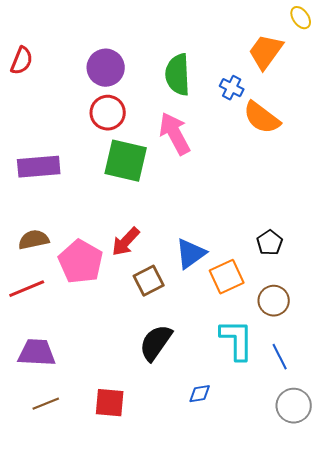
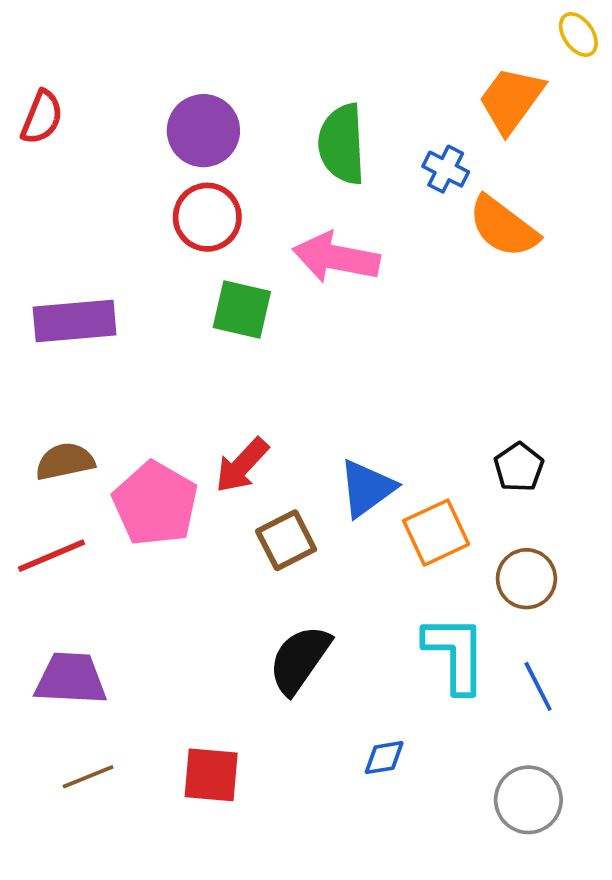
pink arrow: (175, 134) -> (336, 258), turned -51
green square: (126, 161) -> (242, 309), size x0.7
gray circle: (294, 406) -> (528, 800), moved

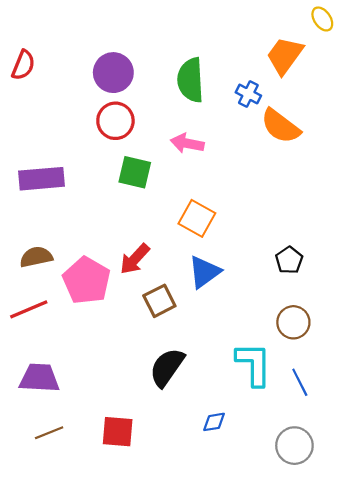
pink arrow: (336, 258) -> (187, 143), size x0.7
orange square: (436, 533) -> (197, 218), moved, turned -36

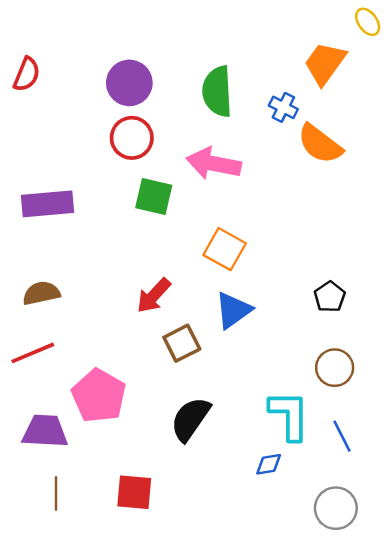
pink arrow: (187, 143) -> (214, 164), size x1.4
pink pentagon: (87, 280) -> (99, 396), moved
blue diamond: (214, 422) -> (269, 464), moved
brown line: (49, 433) -> (56, 494), turned -68

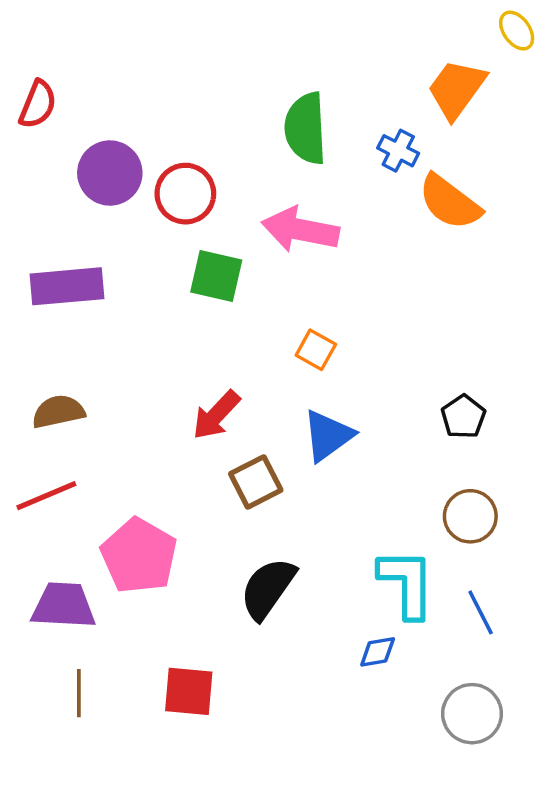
purple circle: (129, 83) -> (110, 173), moved
orange square: (225, 249) -> (316, 350), size x0.7

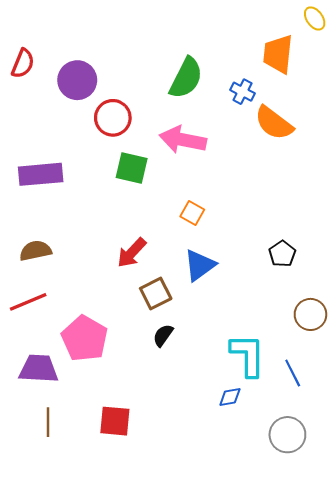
orange trapezoid: (457, 89) -> (278, 54), turned -30
green semicircle: (306, 128) -> (186, 78), turned -150
purple circle: (110, 173) -> (77, 80), moved
brown circle: (470, 516) -> (310, 314), moved
black semicircle: (268, 588) -> (163, 335), moved, size x0.6

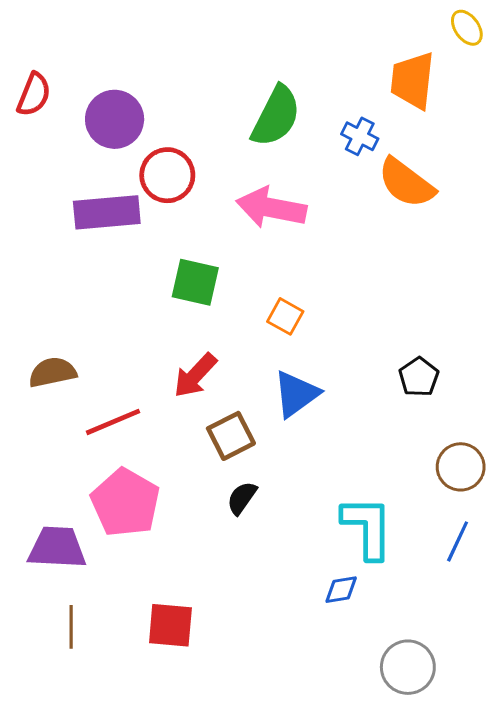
green square: (132, 168) -> (195, 282), moved
purple rectangle: (41, 174) -> (107, 212), moved
red line: (28, 302) -> (113, 422), moved
blue line: (293, 373) -> (458, 541), moved, turned 52
gray circle: (287, 435) -> (408, 667), moved

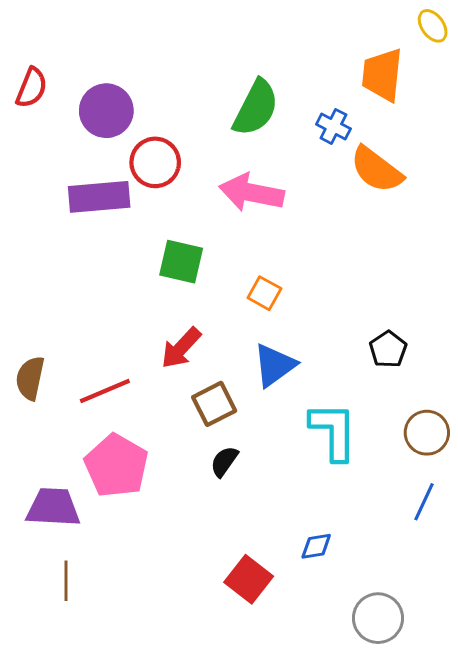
brown semicircle: (52, 372) -> (30, 378), moved, turned -66
cyan L-shape: (368, 527) -> (333, 431), moved
red square: (170, 625) -> (249, 579), moved, turned 33

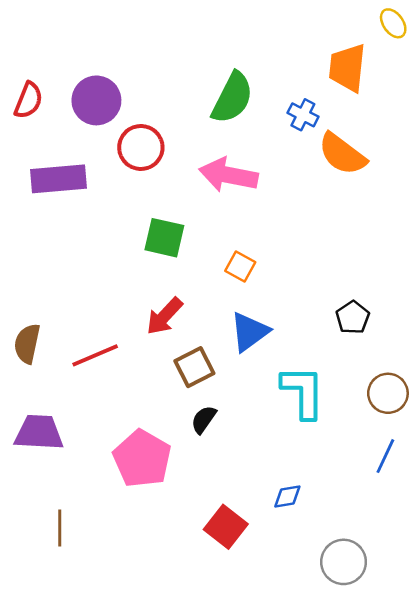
red semicircle: (32, 88) -> (28, 100), moved
purple rectangle: (99, 197) -> (58, 179), moved
pink pentagon: (116, 466) -> (142, 459), moved
purple trapezoid: (53, 507) -> (39, 433), moved

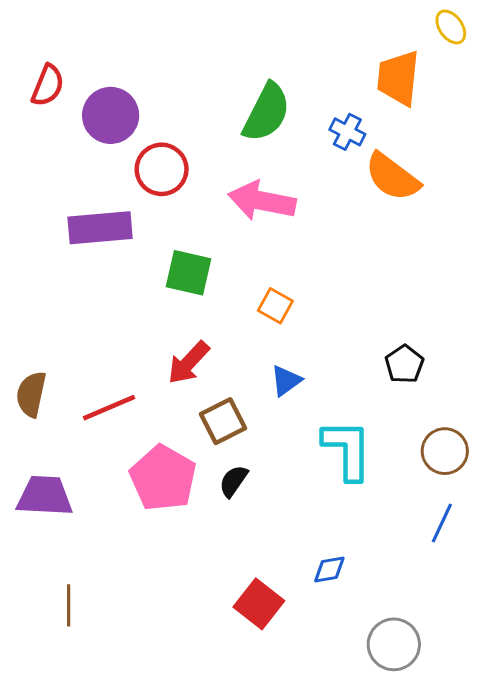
red semicircle: (28, 100) -> (48, 85), moved
purple rectangle: (58, 179) -> (100, 228), moved
blue triangle: (249, 332) -> (286, 381), size x0.7
pink pentagon: (142, 459) -> (163, 478), moved

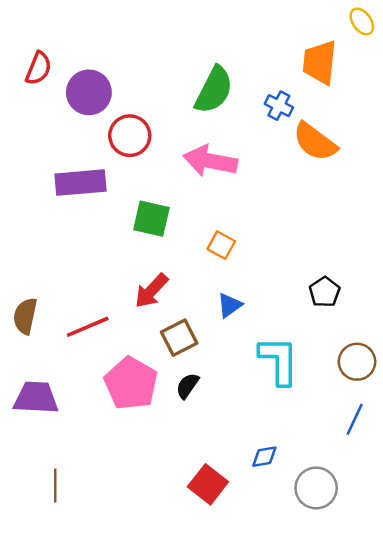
gray circle: (394, 644) -> (316, 488), moved

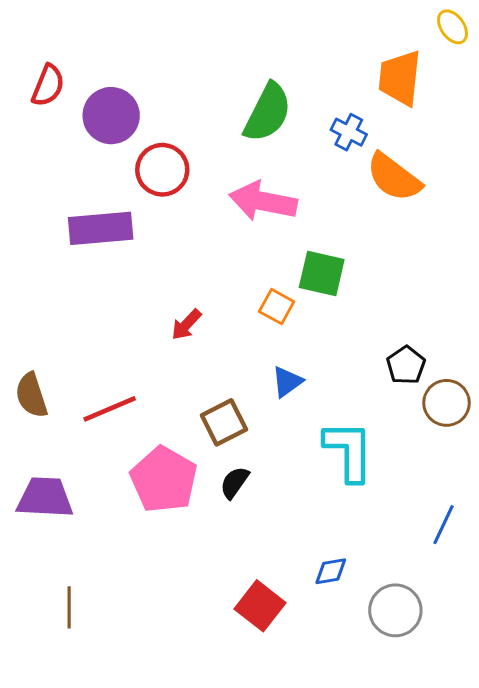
green square: (151, 219) -> (322, 273), moved
red arrow: (151, 291) -> (186, 325), moved, size x0.7
brown semicircle: (25, 316) -> (31, 395), turned -30
brown circle: (357, 362) -> (447, 403), moved

